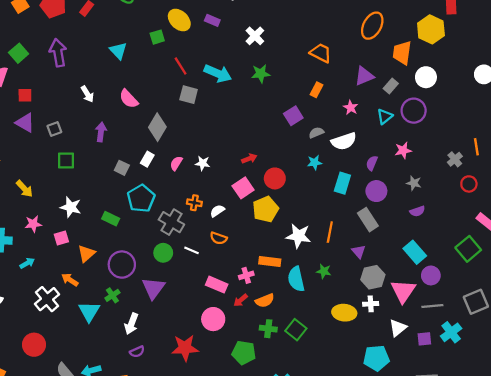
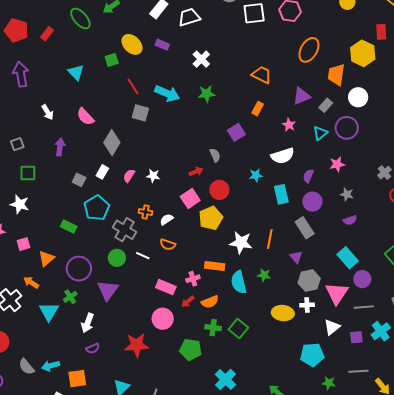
gray semicircle: (316, 133) -> (215, 155), moved, turned 88
cyan rectangle: (342, 183) -> (281, 194), turned -30
white star: (71, 207) -> (20, 204), moved

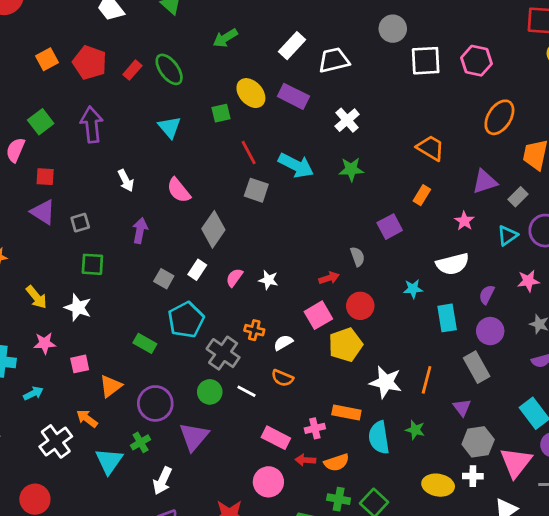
green ellipse: (80, 18) -> (169, 69), moved
purple rectangle: (162, 45) -> (293, 96), size x1.5
red arrow: (188, 302) -> (305, 460), turned 40

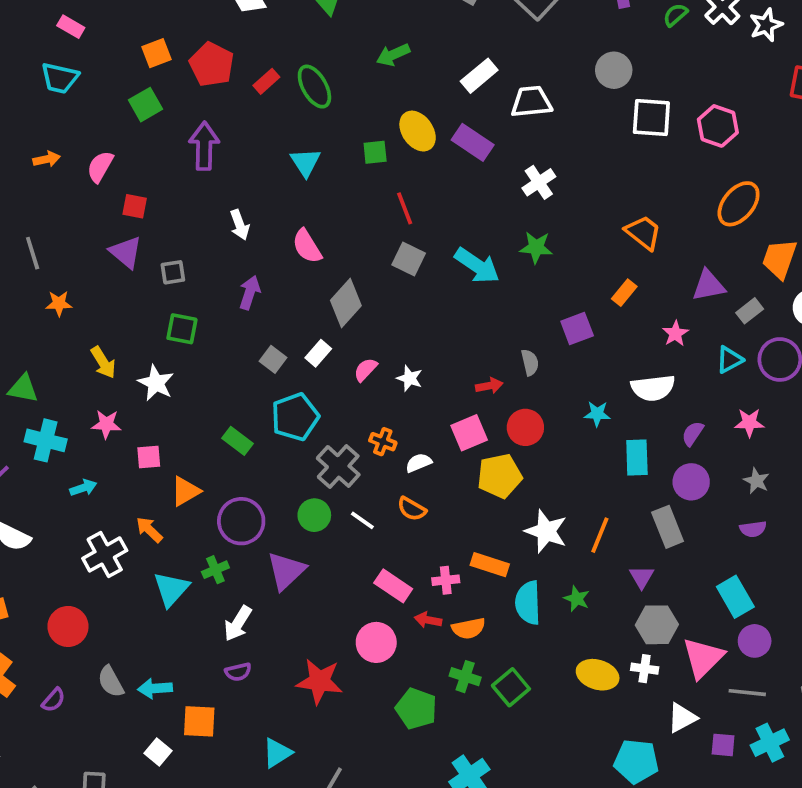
green square: (41, 122) -> (145, 105), moved
cyan arrow: (296, 165) -> (477, 266), moved

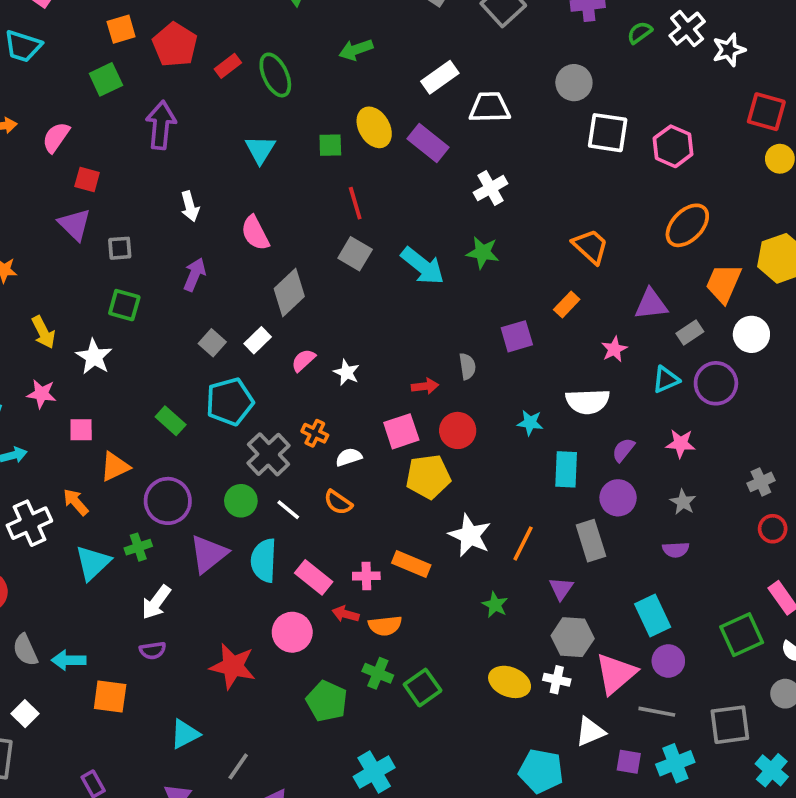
cyan semicircle: (528, 603) -> (264, 560), moved
white square: (158, 752) -> (25, 714), moved

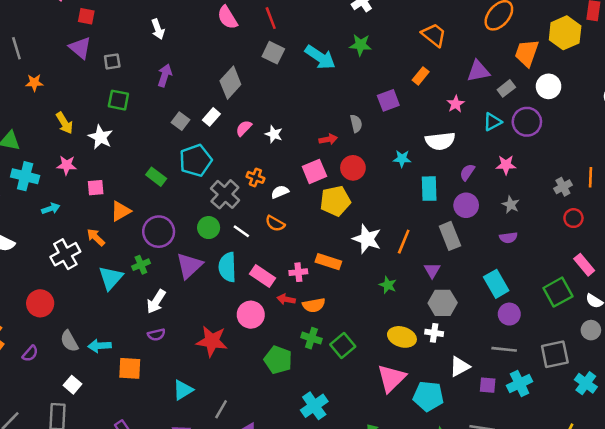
pink semicircle: (255, 233) -> (227, 18), moved
pink triangle: (616, 674) -> (391, 378), moved

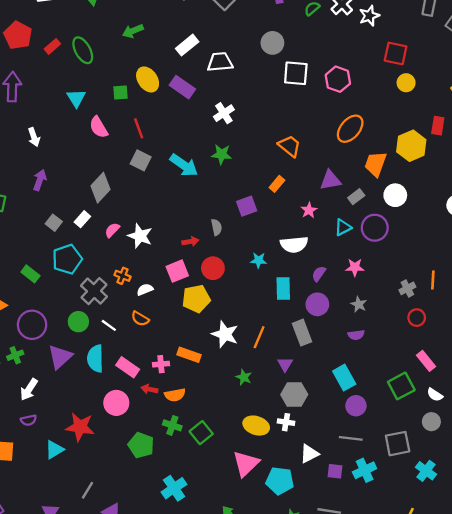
white star: (274, 134) -> (140, 236), size x1.5
cyan triangle: (183, 390) -> (54, 450), moved

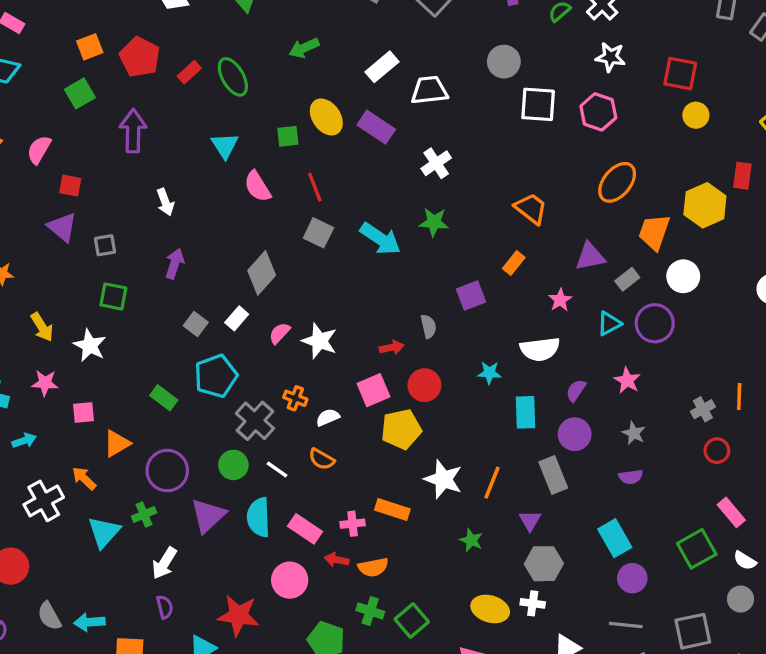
white star: (369, 16) -> (610, 57), moved, turned 30
pink star: (355, 267) -> (627, 380), turned 30
purple semicircle: (29, 420) -> (165, 607), turned -91

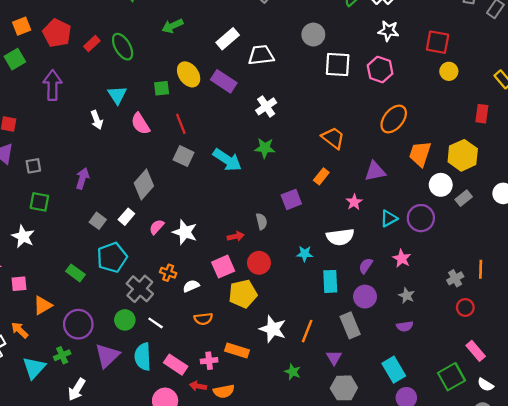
white arrow: (165, 202) -> (97, 120), moved
yellow hexagon: (705, 205) -> (463, 155), moved
gray rectangle: (627, 279) -> (464, 198), moved
orange semicircle: (322, 459) -> (203, 319), moved, turned -36

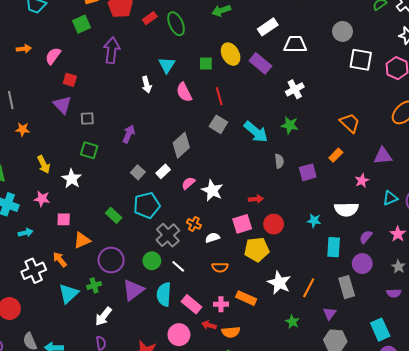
gray semicircle: (262, 221) -> (279, 161), moved

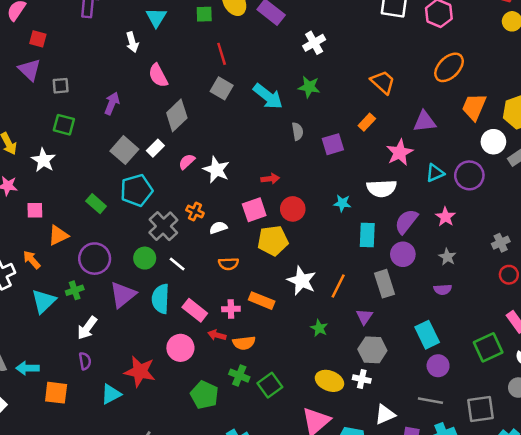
pink semicircle: (184, 92) -> (158, 75), moved
gray square: (138, 172) -> (124, 150), size x1.5
pink star: (362, 181) -> (400, 153), size x1.5
purple semicircle: (366, 237) -> (406, 221), size x1.5

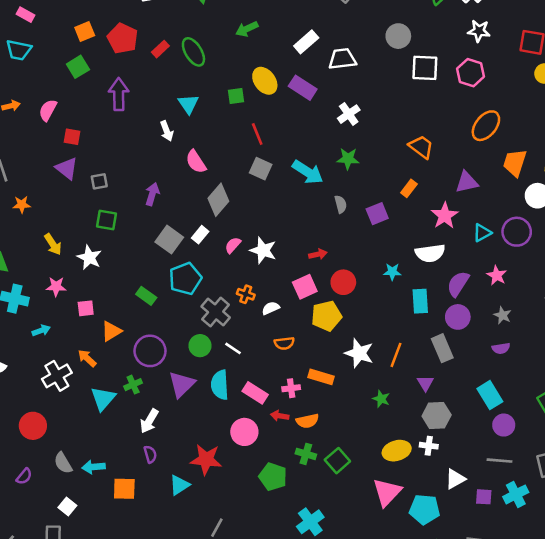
yellow ellipse: (329, 381) -> (397, 451), turned -32

